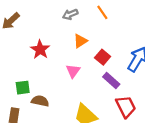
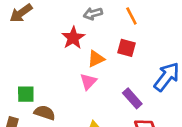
orange triangle: (80, 41) -> (96, 59), moved
red star: (40, 50) -> (73, 38), moved
red square: (103, 57) -> (126, 48), moved, turned -32

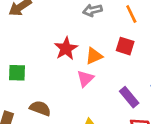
red star: (73, 38) -> (66, 49), moved
green square: (26, 94) -> (17, 73), moved

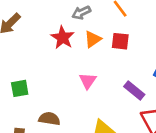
red star: (66, 49) -> (63, 38), moved
orange triangle: (94, 56) -> (93, 39), moved

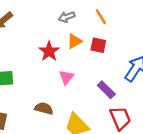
red star: (63, 38) -> (49, 51), moved
brown semicircle: (49, 119) -> (44, 108), moved

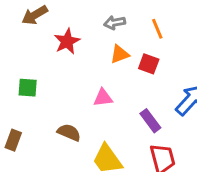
red star: (49, 51) -> (67, 41), moved
pink triangle: (66, 77) -> (103, 98), turned 35

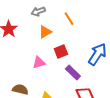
orange line: (157, 29) -> (69, 19), moved
red square: (149, 64) -> (61, 52), moved, turned -32

